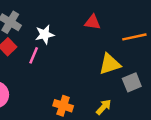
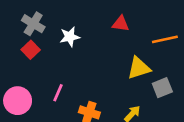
pink line: (34, 55) -> (58, 93), moved

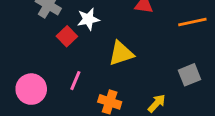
red square: (31, 50) -> (67, 36), moved
yellow triangle: (139, 68) -> (121, 53), moved

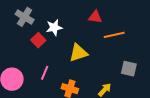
orange line: (192, 22) -> (114, 35), moved
gray square: (190, 75) -> (129, 69), turned 35

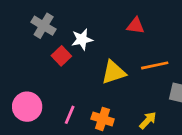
orange line: (114, 35) -> (155, 65), moved
pink line: (45, 73) -> (70, 115), moved

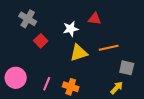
white star: (82, 39) -> (71, 29), moved
yellow arrow: (148, 120) -> (117, 88), moved

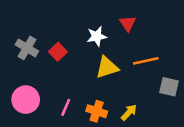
gray cross: (28, 19) -> (27, 48), moved
red triangle: (95, 19) -> (128, 23), turned 48
yellow arrow: (117, 88) -> (129, 112), moved

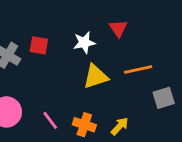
red square: (58, 52) -> (39, 45), moved, turned -36
gray square: (169, 87) -> (164, 98), turned -30
pink line: (66, 107) -> (50, 120), turned -60

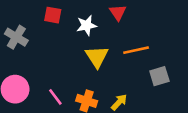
red square: (39, 45) -> (53, 15), moved
yellow triangle: (96, 77) -> (97, 57), turned -45

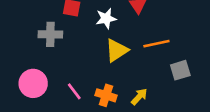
gray cross: (16, 37) -> (50, 34), moved, turned -30
yellow triangle: (97, 57) -> (117, 50), turned 30

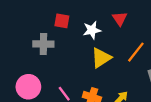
orange line: (156, 44) -> (136, 52), turned -40

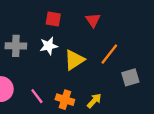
red square: (62, 21) -> (53, 19), moved
white star: (92, 30) -> (49, 46), moved

